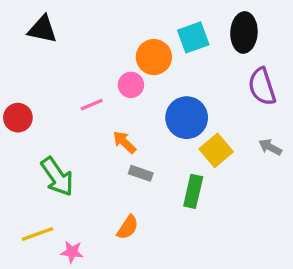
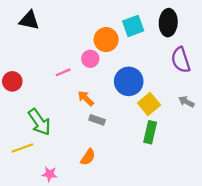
green rectangle: (193, 191) -> (150, 132), moved
yellow line: (38, 234) -> (22, 148), moved

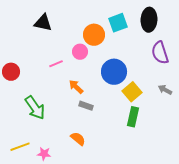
black triangle: (29, 20) -> (43, 23), moved
yellow line: (22, 148) -> (20, 147), moved
orange semicircle: (88, 157) -> (78, 139), turned -84

